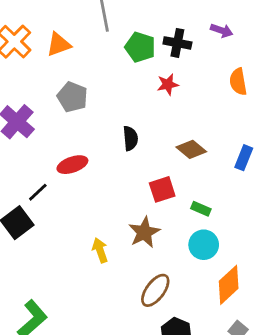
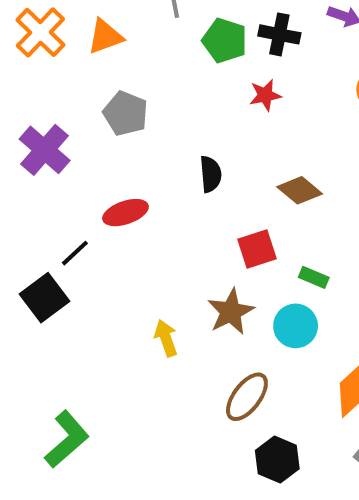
cyan circle: (204, 245) -> (296, 326), moved

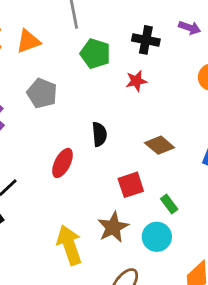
green pentagon: (225, 41) -> (95, 54), moved
red ellipse: (125, 213) -> (63, 163), moved, turned -44
green rectangle: (314, 277) -> (169, 204), turned 30
yellow arrow: (166, 338) -> (69, 245), size x1.6

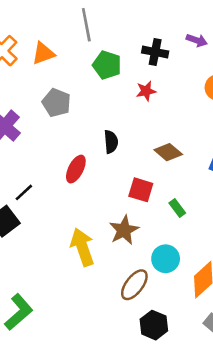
red square: (131, 185) -> (141, 190), turned 35
cyan circle: (157, 237) -> (166, 259), moved

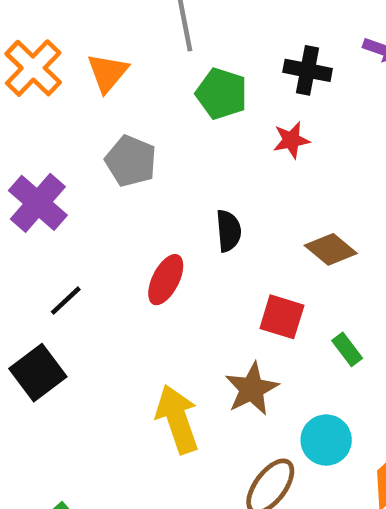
orange triangle: (43, 53) -> (108, 73), turned -30
black line: (24, 192) -> (66, 301), moved

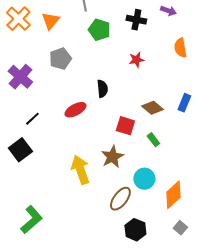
red star: (291, 140) -> (136, 60), moved
gray pentagon: (131, 161) -> (60, 59), turned 30
brown diamond: (331, 249) -> (152, 108), moved
red ellipse: (166, 280) -> (75, 110), turned 35

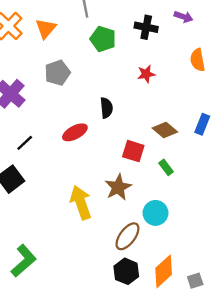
orange diamond: (173, 195) -> (164, 271), moved
gray square: (180, 228) -> (195, 281), moved, turned 32
black hexagon: (135, 230) -> (126, 271), moved

